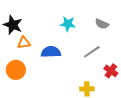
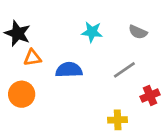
red cross: (111, 71) -> (150, 96), turned 32

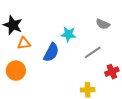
cyan star: (92, 32) -> (68, 34), moved
blue semicircle: (69, 70) -> (51, 52), turned 120

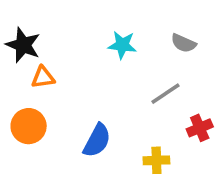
cyan star: (68, 34) -> (122, 45), moved
blue semicircle: (51, 52) -> (97, 140), moved

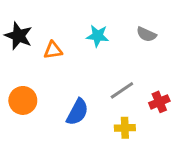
orange triangle: (43, 77) -> (53, 50), moved
gray line: (165, 94) -> (122, 90), moved

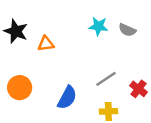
cyan star: (98, 36) -> (98, 26), moved
red cross: (159, 102) -> (139, 89), turned -30

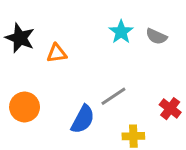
cyan star: (98, 26) -> (121, 32), turned 30
gray line: (106, 79) -> (113, 96), moved

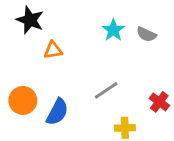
black star: (20, 38) -> (30, 20), moved
blue semicircle: (83, 119) -> (57, 112), moved

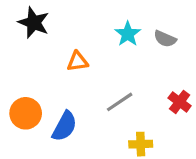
orange triangle: (53, 50) -> (77, 61), moved
red cross: (159, 102) -> (180, 102), moved

